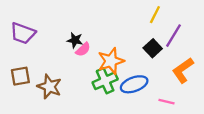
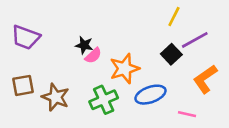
purple line: (174, 36) -> (195, 40), turned 30
green cross: (105, 81) -> (104, 100), moved

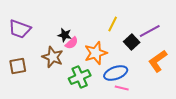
yellow line: (174, 17) -> (113, 24), moved
brown star: (56, 97) -> (53, 57), moved
pink line: (187, 114) -> (122, 88), moved

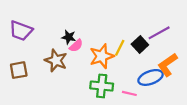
yellow line: (113, 24) -> (120, 48), moved
blue ellipse: (116, 73) -> (151, 77), moved
green cross: (80, 77) -> (102, 86), moved, turned 30

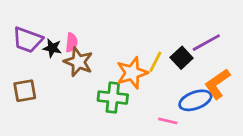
black star: (69, 37) -> (52, 48), moved
pink semicircle: (76, 46) -> (72, 43), moved, turned -40
brown star: (56, 60) -> (78, 62), moved
green cross: (102, 86) -> (113, 98), moved

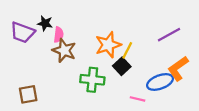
black star: (52, 48) -> (45, 23), moved
black square: (182, 58) -> (122, 66), moved
orange star: (132, 73) -> (108, 45), moved
brown square: (25, 91) -> (28, 94), moved

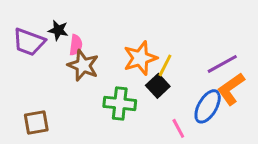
purple line: (169, 35) -> (222, 64), moved
blue ellipse: (160, 82) -> (208, 106), turned -40
pink line: (137, 99) -> (178, 128), turned 49

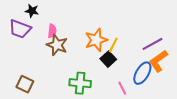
black star: (58, 30) -> (32, 11), moved
green cross: (120, 103) -> (80, 83), moved
brown square: (36, 123) -> (25, 84), turned 36

